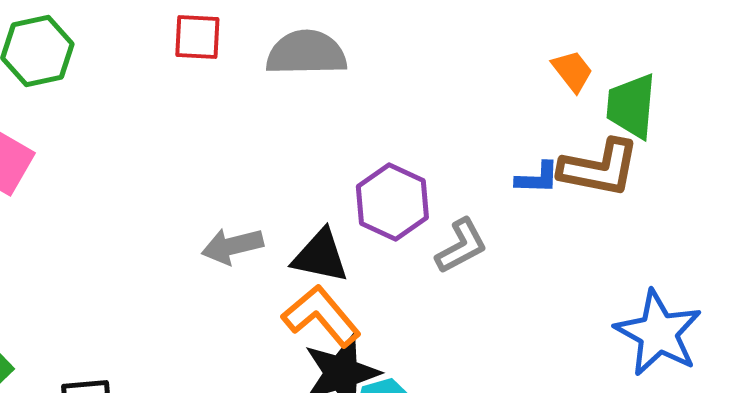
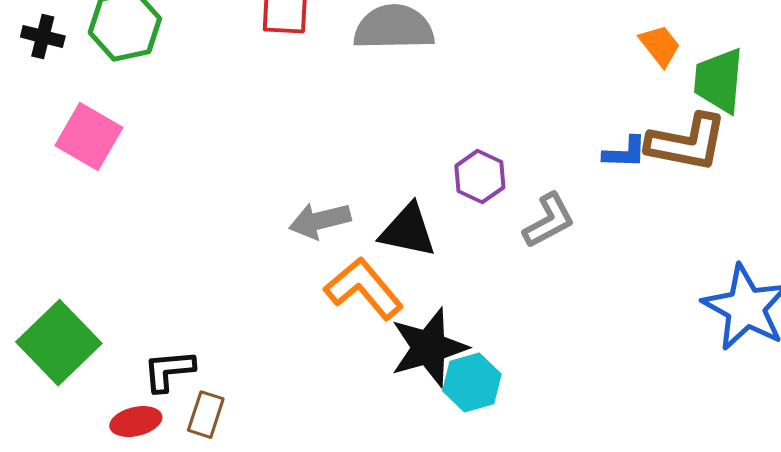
purple hexagon: (392, 202) -> (480, 177), size x0.7
orange L-shape: (321, 316) -> (364, 289), moved

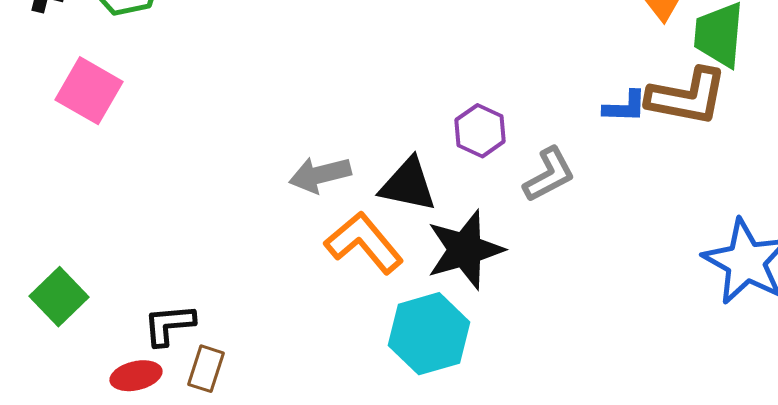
green square: (59, 343) -> (59, 297), size x0.7
black star: (429, 348) -> (465, 250), moved
cyan hexagon: (472, 383) -> (429, 334), moved, size x1.4

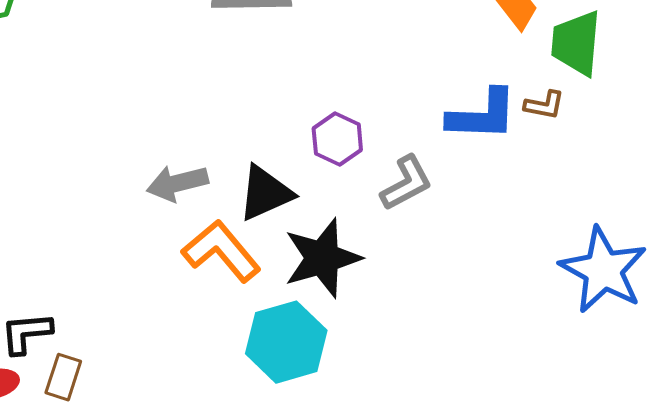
brown L-shape: (687, 97) -> (544, 105), size x0.5
blue L-shape: (625, 107) -> (482, 115), size x1.6
black triangle: (408, 185) -> (265, 193), turned -36

